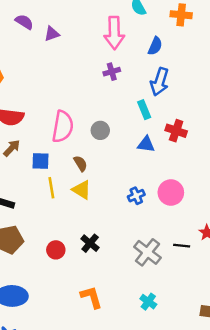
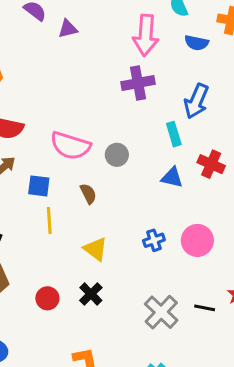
blue semicircle: (155, 46) -> (197, 43), moved, turned 72
purple cross: (112, 72) -> (138, 83), size x1.5
pink semicircle: (63, 127) -> (70, 146), turned 92
yellow triangle: (82, 190) -> (96, 249), moved

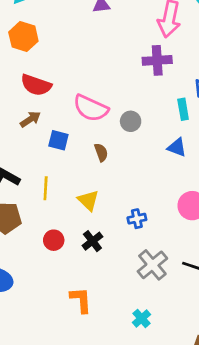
yellow line: (49, 220) -> (46, 188), moved
blue cross: (154, 240) -> (137, 219), moved
yellow triangle: (96, 249) -> (88, 200), moved

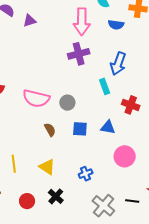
blue square: (58, 140) -> (80, 129), moved
blue triangle: (177, 147) -> (108, 127), moved

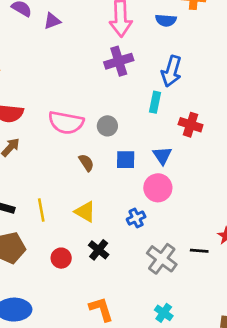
cyan rectangle: (105, 86) -> (155, 102), turned 35
blue triangle: (108, 127) -> (162, 156), turned 49
pink circle: (125, 156) -> (158, 188), moved

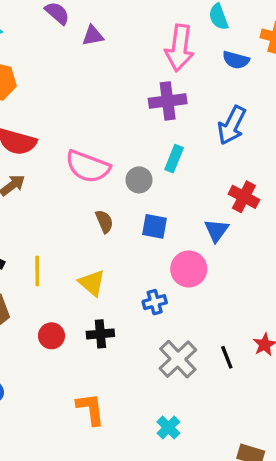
cyan rectangle: (155, 102) -> (174, 159), moved
blue triangle: (162, 156) -> (216, 230), moved
black cross: (99, 250) -> (100, 334), turned 36
black line: (199, 251) -> (227, 357), turned 54

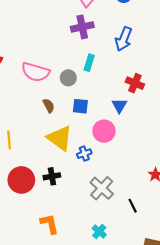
yellow triangle: (92, 283) -> (60, 138), moved, size x1.5
red circle: (51, 336) -> (21, 180), size x1.6
black line: (227, 357) -> (133, 206), moved

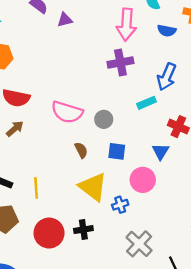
cyan rectangle: (89, 63) -> (146, 103), moved, turned 49

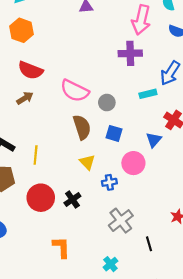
brown semicircle: (81, 150) -> (82, 127), size x1.6
yellow triangle: (93, 187) -> (87, 162), size x0.6
black cross: (83, 230) -> (72, 199), turned -35

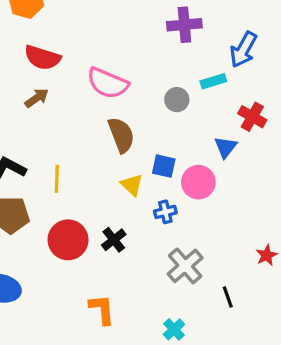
gray circle: (107, 103) -> (177, 100), moved
blue square: (114, 133) -> (164, 166), moved

